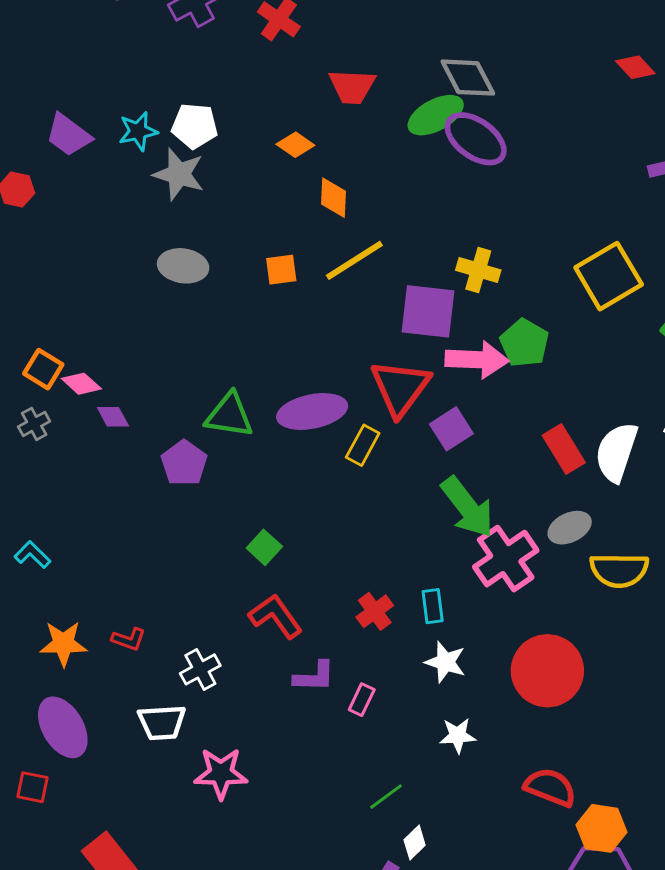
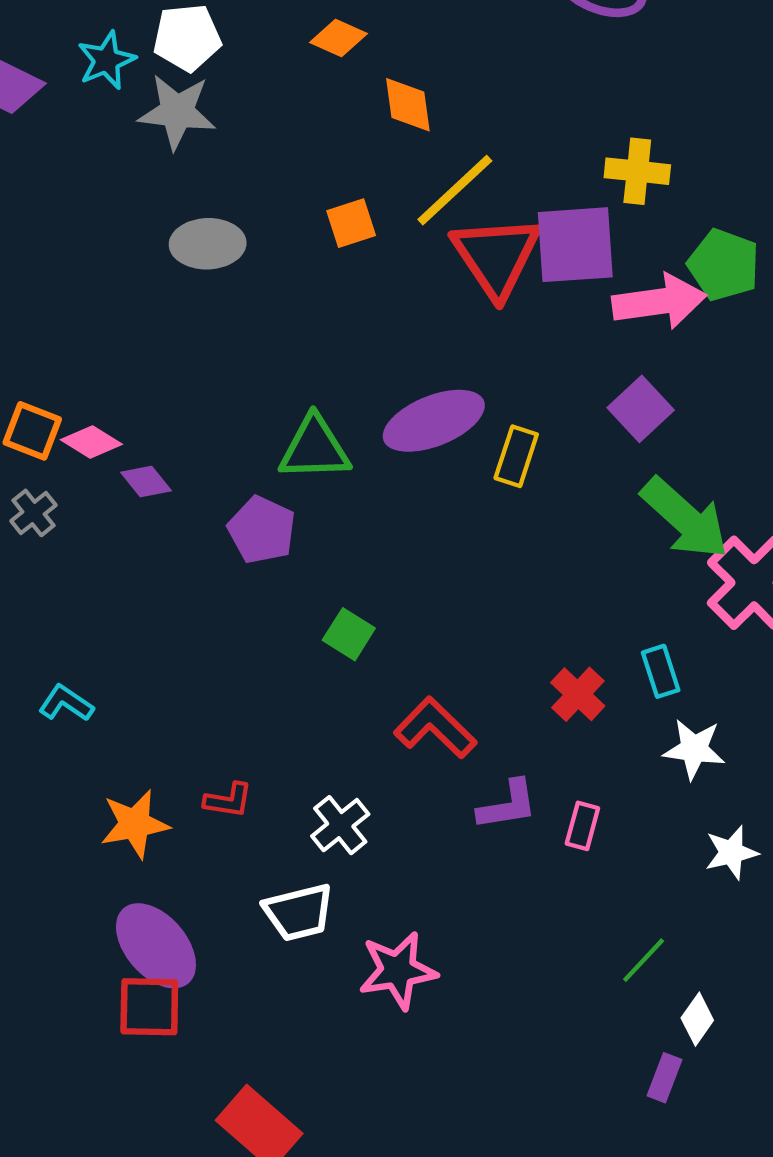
red triangle: (400, 388) -> (496, 257), moved
green square: (264, 547) -> (349, 634), moved
red square: (32, 787) -> (149, 1007), moved, size x1.4

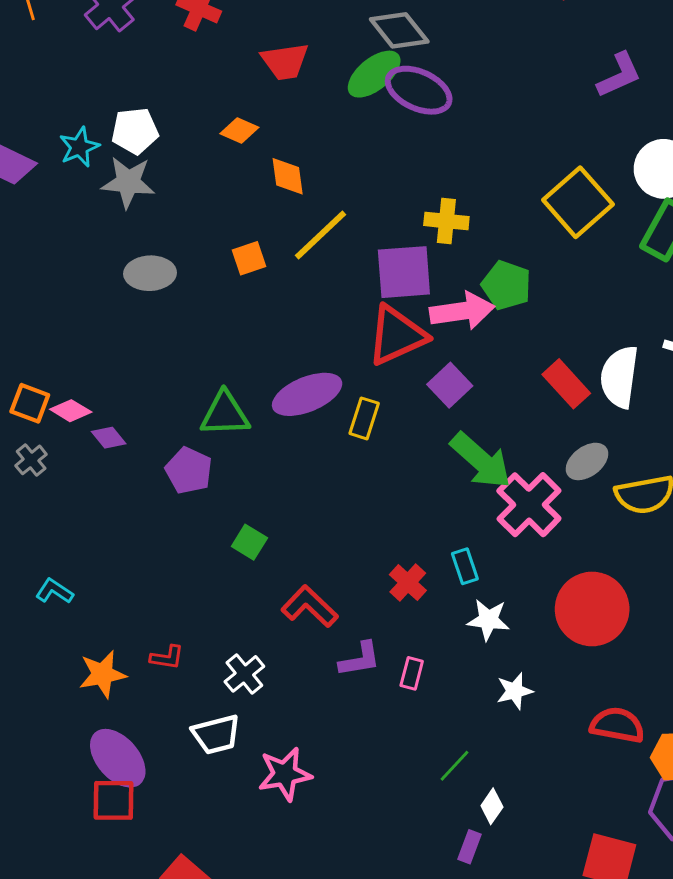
red triangle: (496, 257) -> (397, 335), moved, turned 40

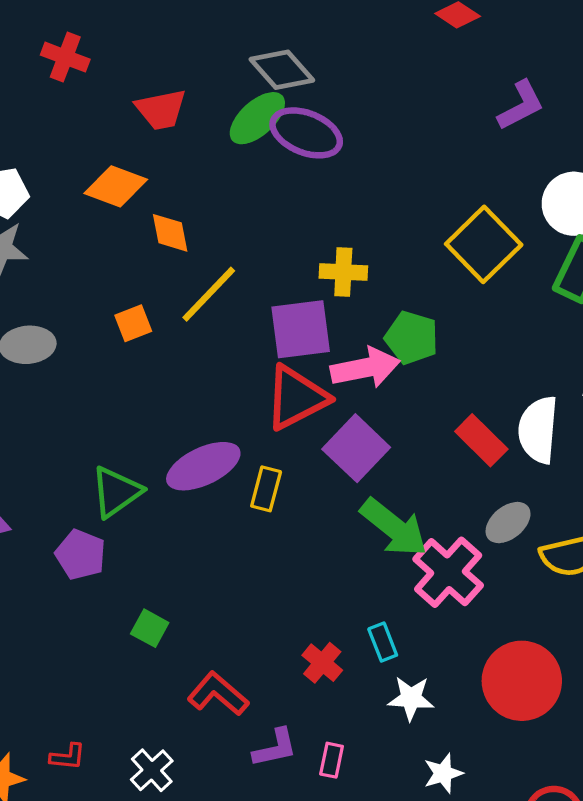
orange diamond: (239, 131) -> (116, 186), size x1.5
purple square: (450, 385) -> (356, 448), size x1.4
green triangle: (225, 414) -> (116, 492), turned -30

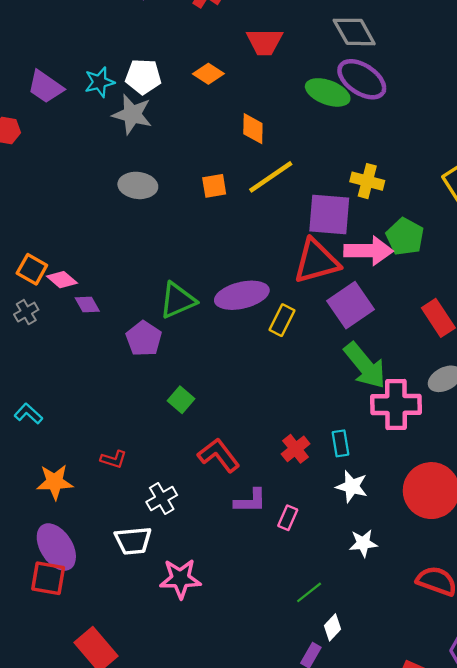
green ellipse: (257, 118) -> (328, 92), moved, turned 51
orange diamond: (116, 186) -> (208, 74), moved, size x0.7
pink cross: (448, 572) -> (396, 405), turned 36
red L-shape: (68, 757) -> (114, 459), moved

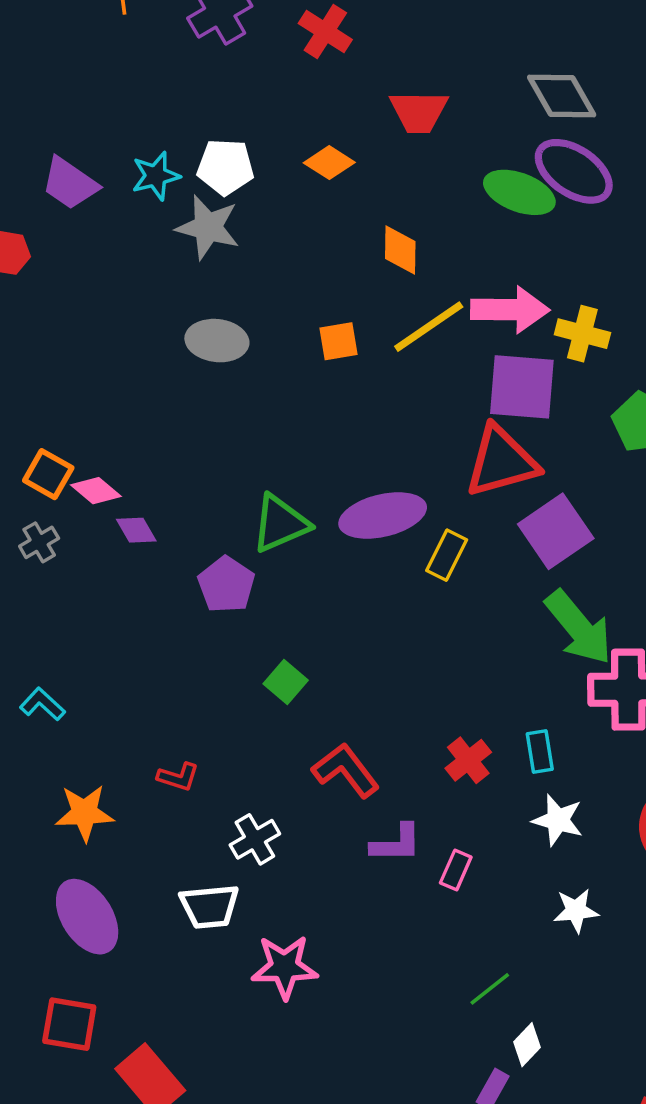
pink arrow: (369, 251) -> (510, 310), moved
red square: (48, 578) -> (69, 1024), moved

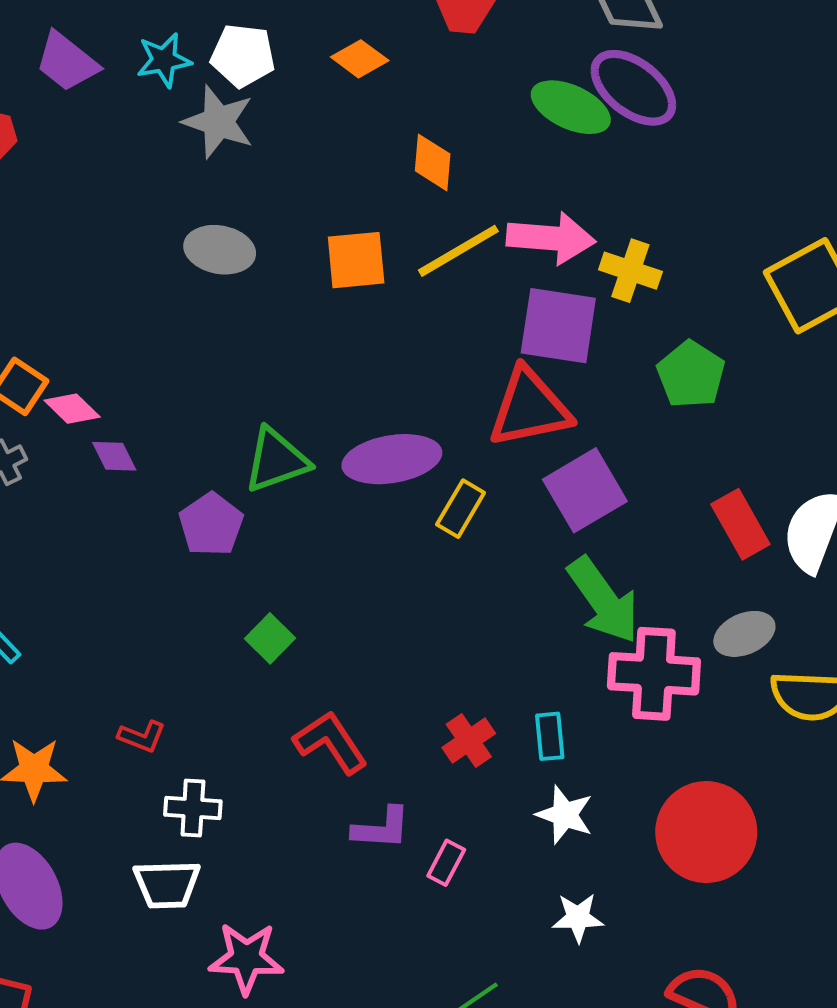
orange square: (339, 341) -> (356, 260), size x1.4
white cross: (255, 839) -> (193, 808), moved, turned 30

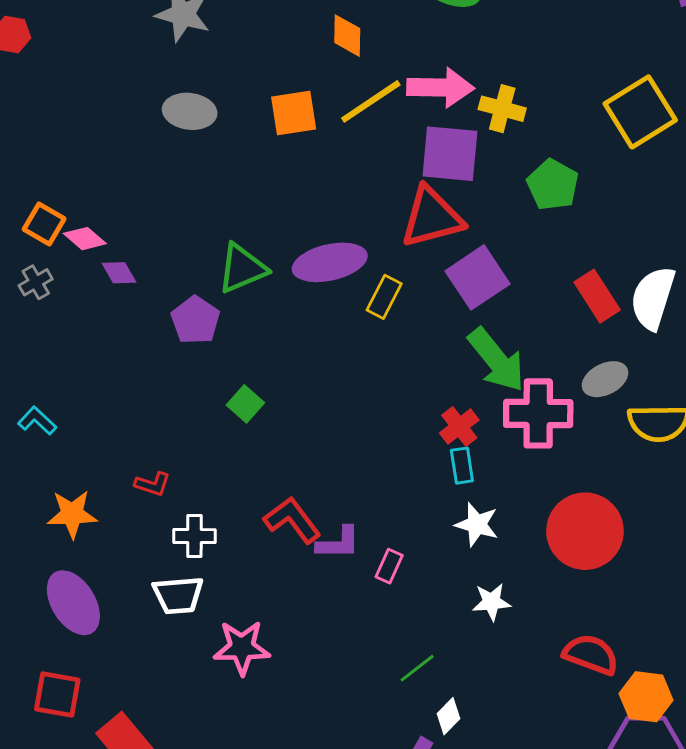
red cross: (469, 741) -> (459, 426), moved
red L-shape: (331, 742) -> (292, 520), moved

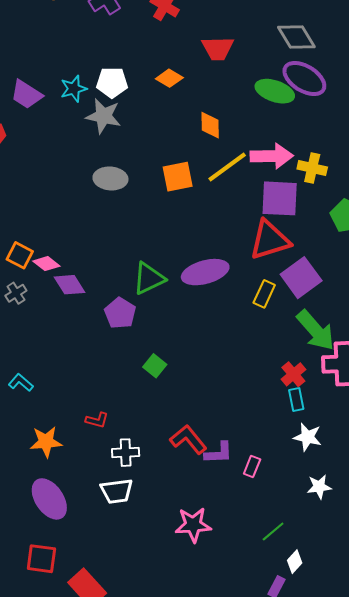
purple diamond: (119, 273) -> (69, 285), size x1.4
yellow rectangle: (384, 297) -> (264, 294), moved
pink star: (242, 648) -> (193, 525), moved

